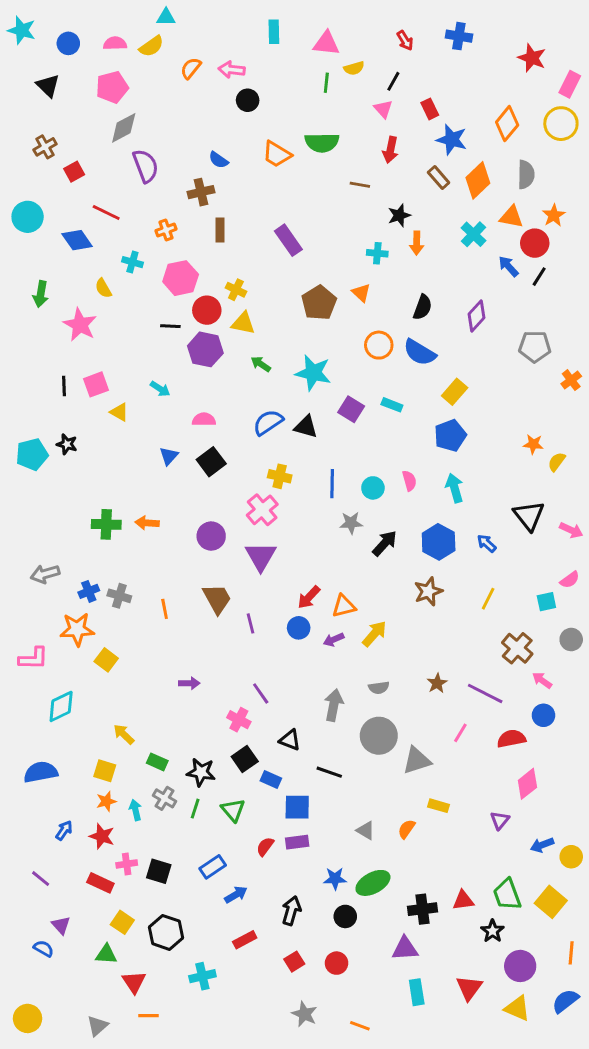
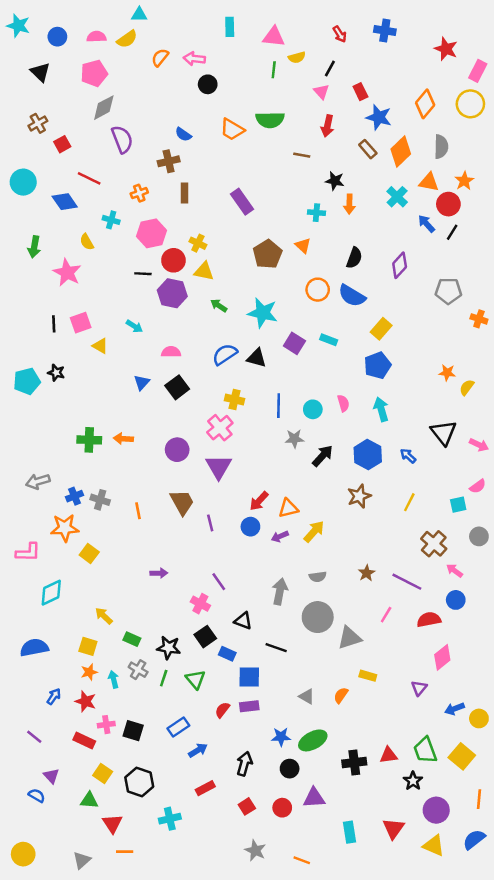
black star: (399, 215) -> (335, 181), turned 30
orange cross: (571, 380) -> (479, 319), turned -35
purple triangle: (405, 949) -> (314, 798), moved

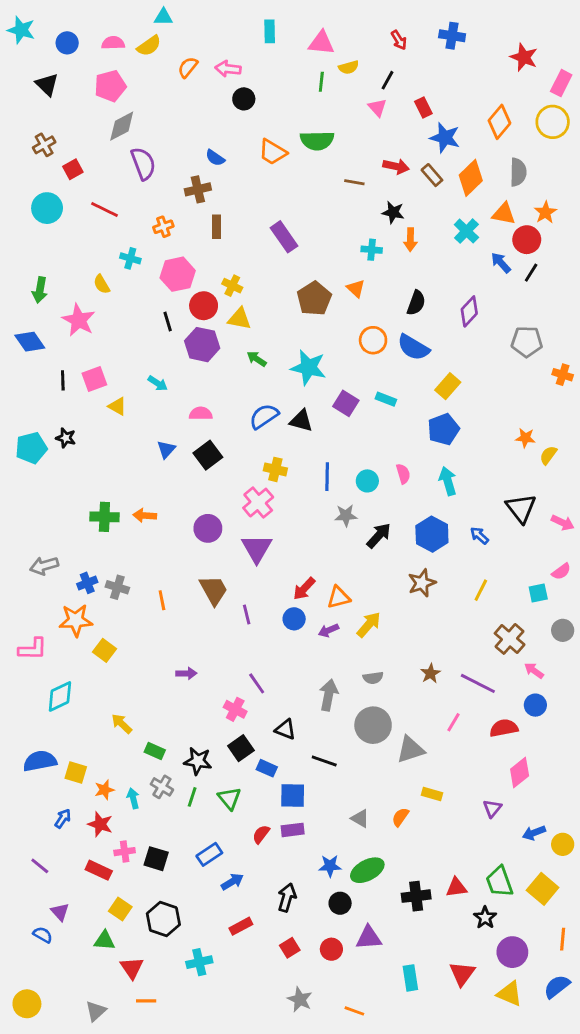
red arrow: (327, 126) -> (396, 166), moved, turned -90
cyan circle: (23, 182) -> (47, 208), moved
blue diamond: (65, 202) -> (30, 342), moved
black line: (143, 274) -> (168, 322), turned 70
yellow square: (88, 646) -> (76, 773), moved

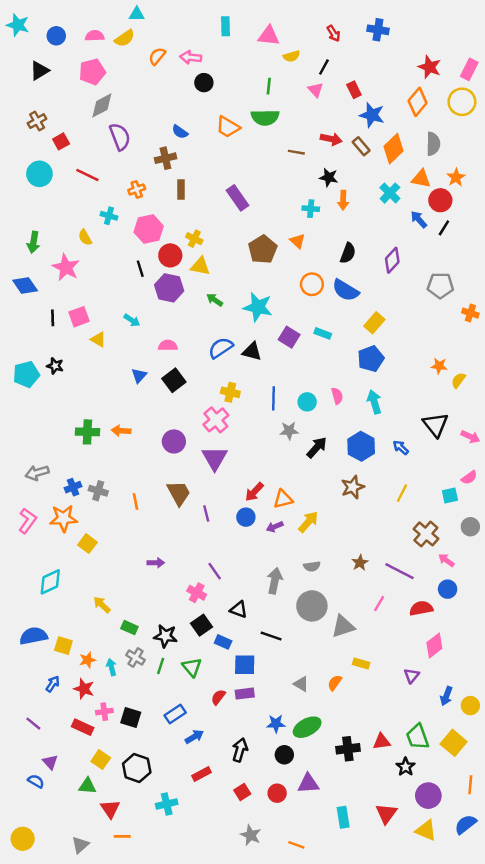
red star: (524, 57) -> (430, 67), moved
green line: (321, 82) -> (269, 86), moved
black triangle: (47, 85) -> (39, 71), turned 45
pink L-shape: (33, 649) -> (27, 521), moved, turned -55
blue arrow: (534, 833) -> (446, 696), turned -48

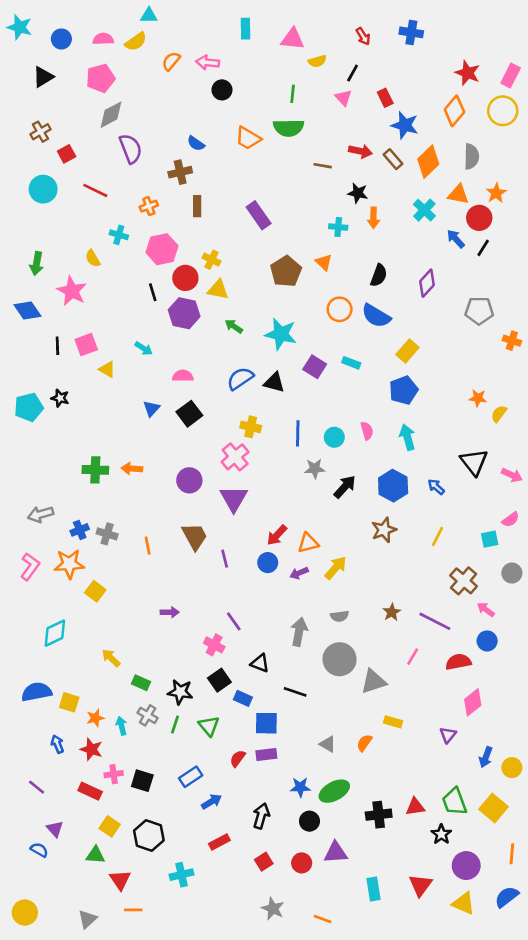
blue arrow: (53, 684) -> (57, 744), turned -56

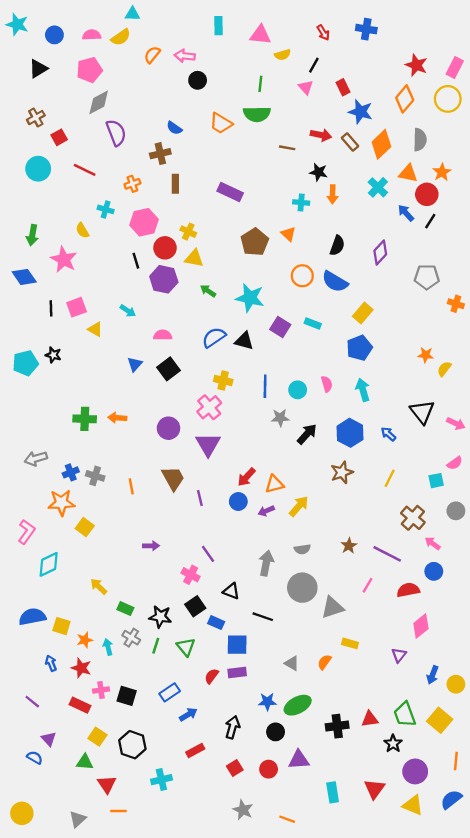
purple rectangle: (259, 215) -> (230, 192), turned -30
pink L-shape: (30, 567) -> (27, 532), moved

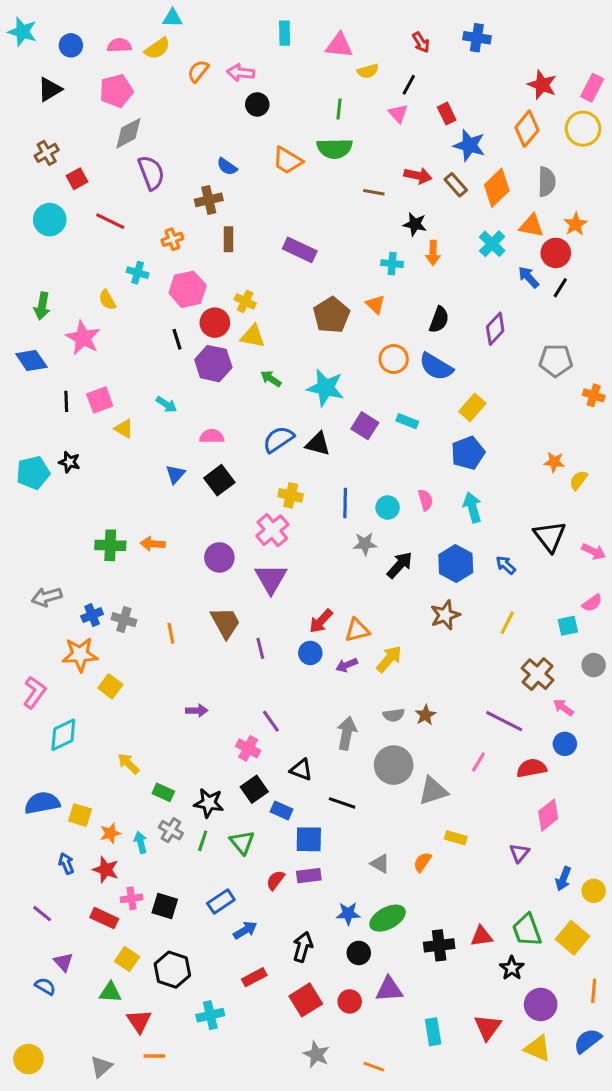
brown star: (349, 546) -> (425, 715), moved
red square: (235, 768) -> (306, 1000), size x1.5

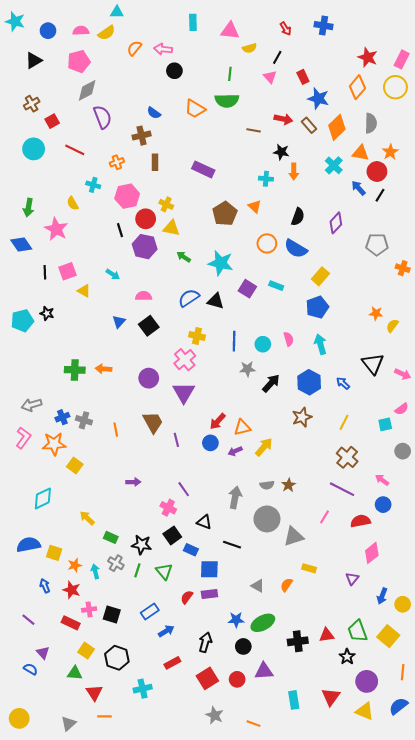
brown cross: (538, 674) -> (347, 457), moved
pink L-shape: (35, 692) -> (23, 438), moved

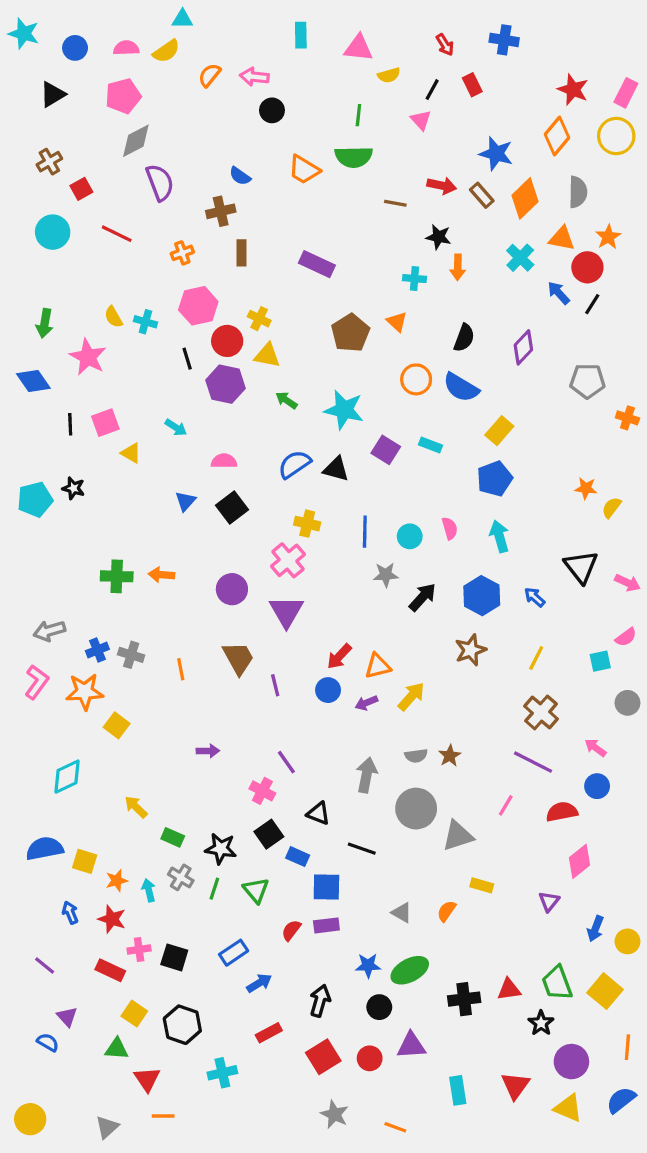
red rectangle: (303, 77) -> (472, 85), moved
cyan cross: (93, 185) -> (145, 322), moved

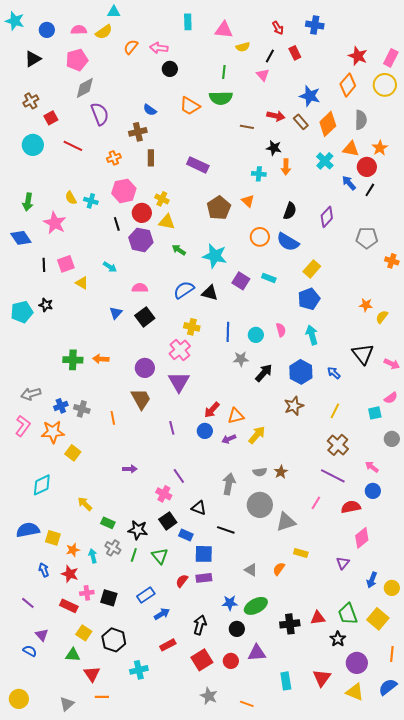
brown trapezoid: (238, 658) -> (141, 399), moved

